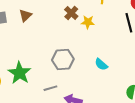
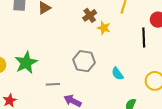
gray hexagon: (63, 60) -> (84, 61), moved
cyan semicircle: (101, 64) -> (117, 74), moved

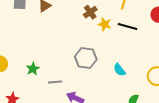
black line: (144, 38) -> (128, 26), moved, turned -72
green star: (26, 63) -> (33, 69), moved, size x0.6

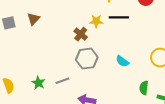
brown cross: (90, 12) -> (81, 34), moved
gray line: (55, 82) -> (62, 81), moved

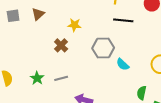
yellow star: (96, 21) -> (74, 25), moved
brown cross: (81, 34) -> (61, 45), moved
gray hexagon: (87, 59) -> (103, 48), moved

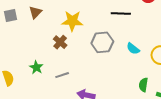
yellow star: (74, 25) -> (72, 21), size x1.5
cyan semicircle: (123, 64) -> (133, 49), moved
green star: (37, 78) -> (36, 67), moved

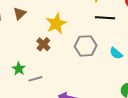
yellow star: (72, 21) -> (56, 24), turned -30
gray line: (62, 75) -> (35, 79), moved

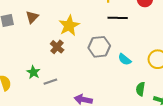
cyan semicircle: (116, 53) -> (125, 59), moved

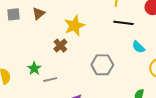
gray hexagon: (99, 47) -> (102, 65), moved
cyan semicircle: (125, 59) -> (138, 47), moved

